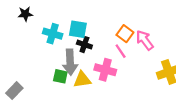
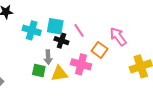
orange square: (125, 34) -> (100, 50), moved
pink line: (121, 51) -> (79, 30), moved
gray arrow: (70, 62) -> (48, 57), size x0.6

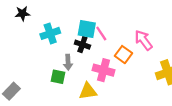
cyan square: (55, 26) -> (87, 29), moved
cyan cross: (32, 30) -> (50, 33), turned -36
yellow triangle: (59, 74) -> (88, 91), moved

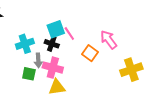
cyan square: (87, 29) -> (56, 29), turned -30
cyan cross: (50, 33) -> (25, 44), moved
pink cross: (103, 70) -> (53, 68), moved

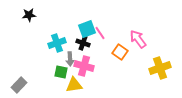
yellow triangle: (57, 87) -> (74, 85), moved

